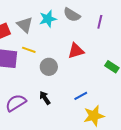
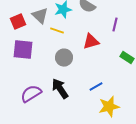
purple line: (100, 22) -> (115, 25), moved
yellow line: (29, 50) -> (57, 31), moved
black arrow: (45, 98) -> (60, 89), size x1.5

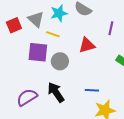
purple square: (23, 50) -> (38, 52), moved
blue line: (96, 87) -> (92, 90), turned 32

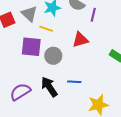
purple line: (111, 28) -> (93, 15), moved
blue line: (92, 90) -> (74, 82), moved

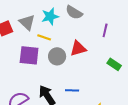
purple line: (93, 15) -> (105, 30), moved
gray circle: (53, 56) -> (57, 56), moved

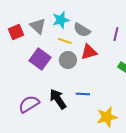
gray semicircle: (74, 12) -> (82, 30), moved
yellow line: (44, 37) -> (65, 41), moved
purple square: (29, 55) -> (40, 59), turned 30

